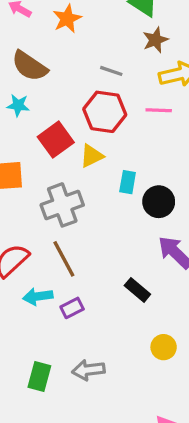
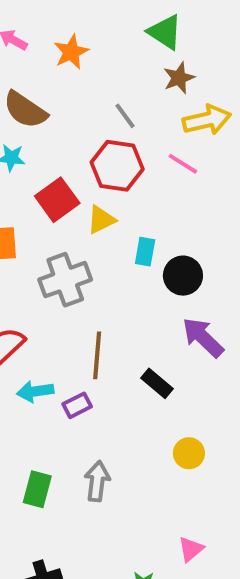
gray line: (111, 71) -> (125, 116), turned 35
pink line: (159, 110) -> (183, 164), turned 30
brown line: (64, 259) -> (97, 355), moved, turned 33
gray arrow: (88, 370) -> (97, 481), turned 104

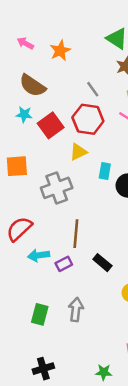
red square: (57, 200) -> (51, 125), moved
black rectangle: (157, 383) -> (102, 263), moved

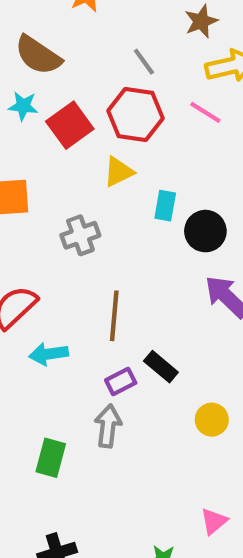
gray cross: (57, 188) -> (80, 235), size x0.7
purple rectangle: (64, 264) -> (121, 381), moved
gray arrow: (76, 310) -> (108, 426), moved

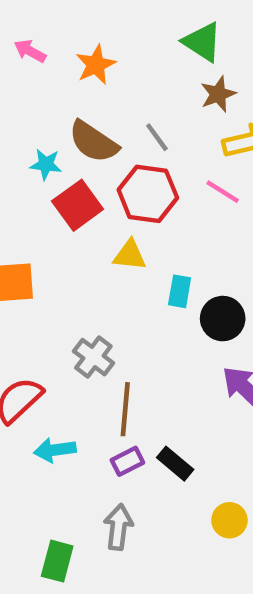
brown semicircle: (38, 55) -> (93, 142), moved
cyan star: (23, 106) -> (46, 164), moved
yellow triangle: (119, 172) -> (130, 255), turned 32
gray cross: (80, 235) -> (93, 357), moved, turned -33
purple rectangle: (121, 381) -> (127, 461), moved

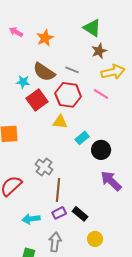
gray line: (157, 137) -> (72, 70), turned -32
cyan rectangle: (180, 291) -> (82, 138), turned 40
cyan arrow: (55, 450) -> (31, 219), moved
yellow circle: (229, 520) -> (95, 239), moved

